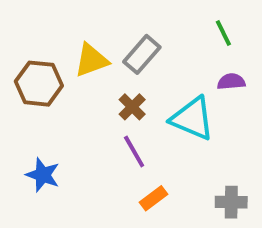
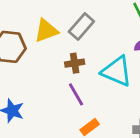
brown cross: (132, 107) -> (75, 63), turned 36

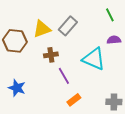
brown cross: (75, 63) -> (51, 55), moved

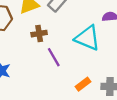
orange rectangle: (74, 100) -> (83, 84), moved

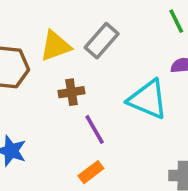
orange rectangle: (83, 84) -> (91, 172), moved

